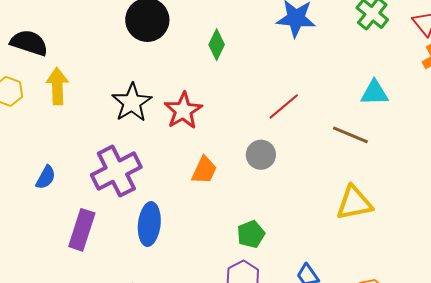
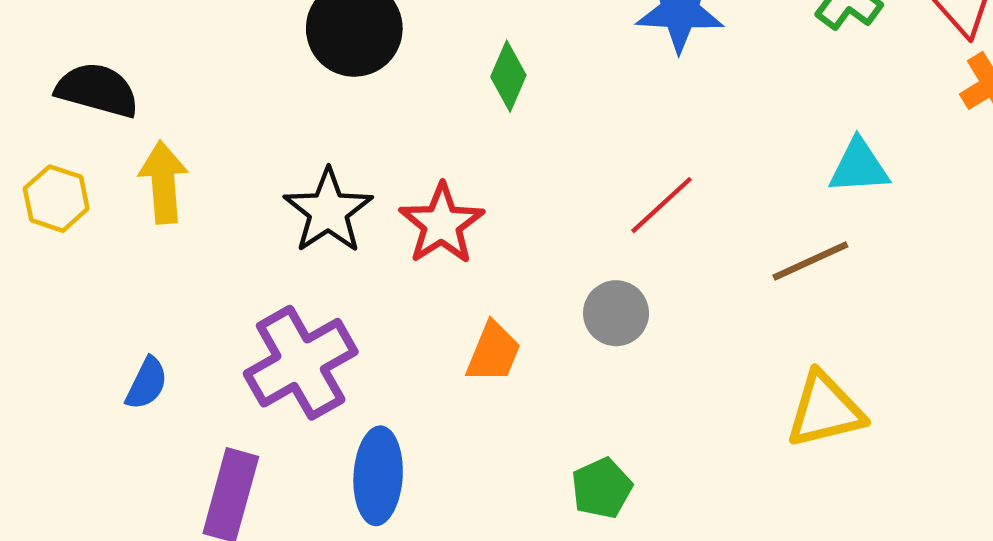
brown line: (350, 135) -> (810, 261), turned -45

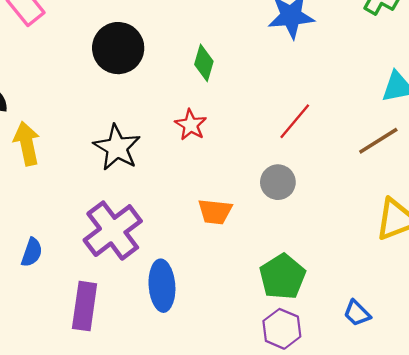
red star: (442, 224) -> (191, 125), moved, size x0.7
orange trapezoid: (493, 352) -> (215, 212), turned 81
green pentagon: (602, 488) -> (282, 277), size x1.4

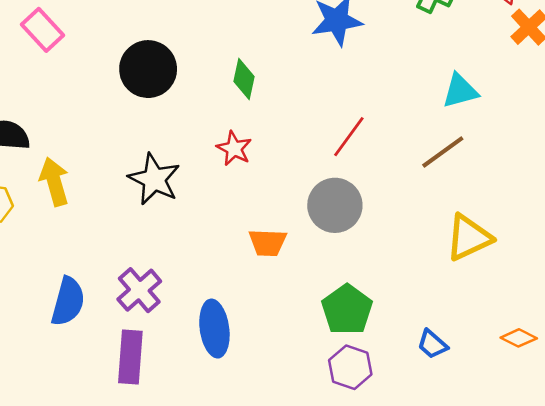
gray circle: (278, 182) -> (335, 205), size x1.4
purple cross: (113, 231) -> (139, 290), moved, size x0.7
blue semicircle: (32, 252) -> (68, 301), size x1.5

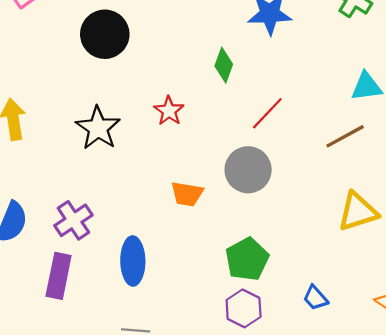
green diamond: (244, 79) -> (224, 65), moved

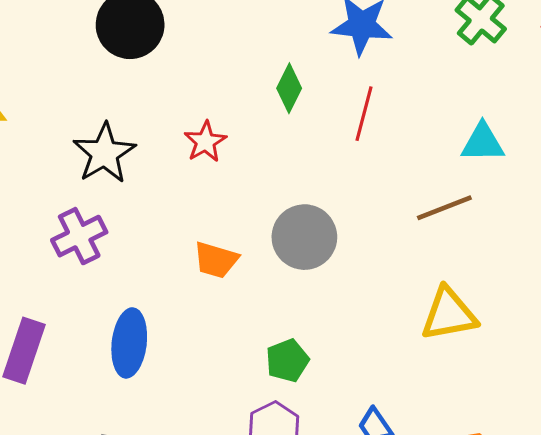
red line: (267, 113) -> (364, 114), moved, turned -36
purple cross: (73, 220) -> (79, 236), moved
green pentagon: (247, 259) -> (287, 361), size x0.7

